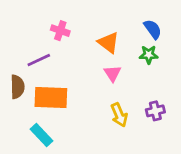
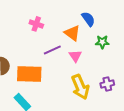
blue semicircle: (153, 29) -> (88, 19), moved
purple line: (39, 60) -> (52, 50), moved
yellow arrow: (119, 115) -> (80, 87), size x1.4

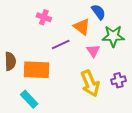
green star: (102, 42) -> (113, 36), size x1.5
pink triangle: (75, 56) -> (93, 51), moved

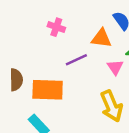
orange triangle: (82, 27) -> (101, 38), turned -30

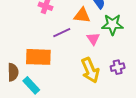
brown semicircle: (16, 80) -> (13, 72), moved

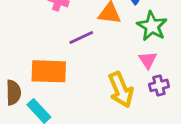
green star: (112, 25) -> (152, 26), turned 30
pink triangle: (93, 39) -> (148, 60), moved

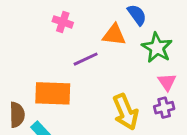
pink triangle: (148, 60) -> (167, 82), moved

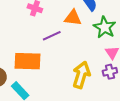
yellow arrow: (126, 112) -> (81, 75), turned -140

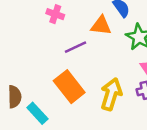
orange rectangle: (28, 61) -> (69, 87), moved, turned 50

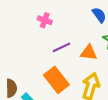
orange triangle: (101, 26) -> (89, 53), moved

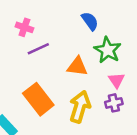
purple line: (62, 47) -> (38, 49), moved

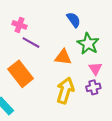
purple line: (38, 49) -> (31, 43), turned 54
orange rectangle: (38, 99) -> (21, 74), moved

